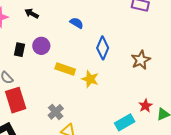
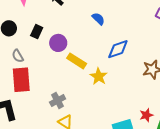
purple circle: (41, 46) -> (58, 43), moved
blue diamond: (103, 48) -> (118, 49), turned 35

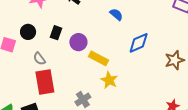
yellow star: (99, 76) -> (109, 80), moved

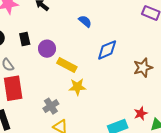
black rectangle: (56, 33) -> (25, 39), turned -32
yellow star: (109, 80) -> (77, 87), turned -30

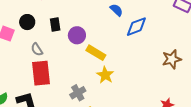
blue diamond: (107, 50) -> (136, 27), moved
yellow star: (77, 87) -> (105, 75), turned 30

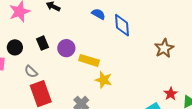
blue diamond: (136, 27) -> (122, 25), turned -60

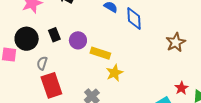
black circle: (15, 47) -> (27, 39), size x1.5
gray semicircle: (31, 72) -> (42, 63), turned 64
yellow star: (103, 80) -> (115, 73), turned 30

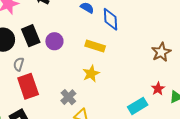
black rectangle: (54, 35) -> (31, 36), size x1.5
brown star: (176, 42) -> (161, 52), moved
yellow rectangle: (100, 53) -> (95, 46), moved

